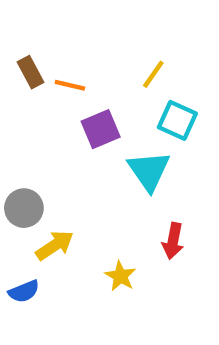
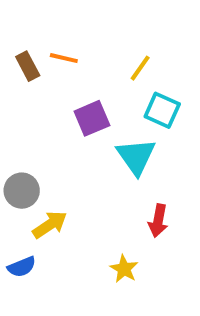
orange line: (70, 85) -> (64, 58), moved
yellow star: (120, 276) -> (124, 269), moved

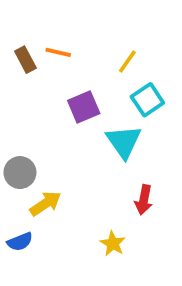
cyan square: (162, 110) -> (147, 100), turned 32

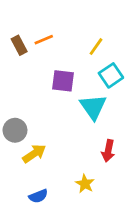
orange line: (58, 52) -> (44, 40), turned -36
purple square: (84, 107) -> (63, 81), turned 30
blue semicircle: (20, 242) -> (38, 196), moved

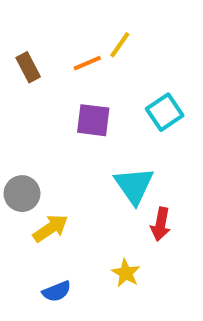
orange line: (44, 40) -> (87, 63), moved
yellow line: (96, 47) -> (120, 45), moved
cyan triangle: (93, 107) -> (134, 185), moved

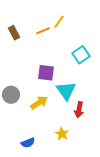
purple square: (93, 120) -> (46, 73), moved
yellow arrow: (51, 228) -> (39, 103), moved

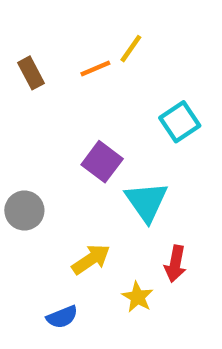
purple square: (46, 73) -> (102, 162), turned 30
yellow arrow: (39, 103) -> (91, 259), moved
red arrow: (79, 110) -> (175, 264), moved

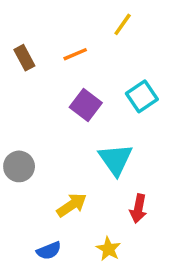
yellow line: (131, 49) -> (123, 24), moved
purple square: (102, 162) -> (86, 105), moved
yellow star: (138, 297) -> (108, 249), moved

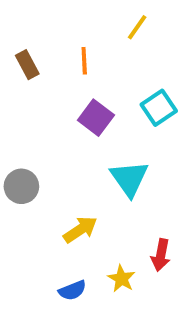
orange line: (75, 54) -> (84, 61), turned -70
red arrow: (138, 209) -> (161, 255), moved
blue semicircle: (49, 251) -> (72, 290), moved

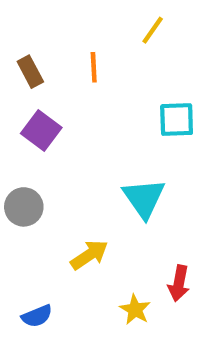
cyan square: (159, 108) -> (177, 120), turned 32
purple square: (96, 118) -> (41, 131), moved
blue semicircle: (72, 290) -> (37, 316), moved

